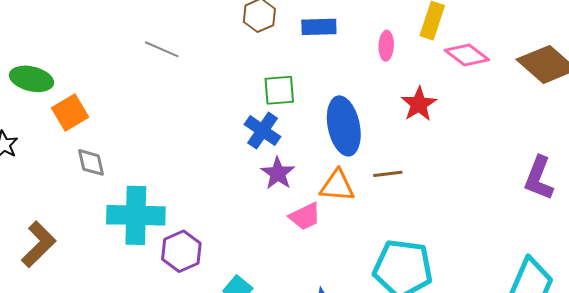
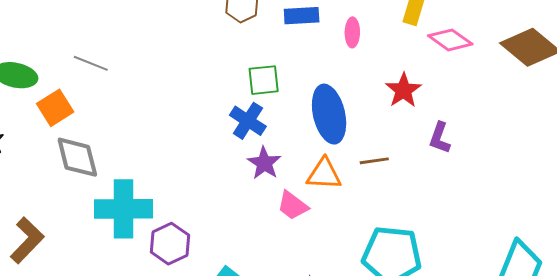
pink ellipse: (386, 46) -> (352, 32), moved
gray line: (162, 49) -> (91, 63), moved
gray diamond: (91, 162) -> (77, 157), size x1.5
purple L-shape: (539, 178) -> (440, 138), moved, size x0.7
pink trapezoid: (305, 216) -> (293, 206), turned 64

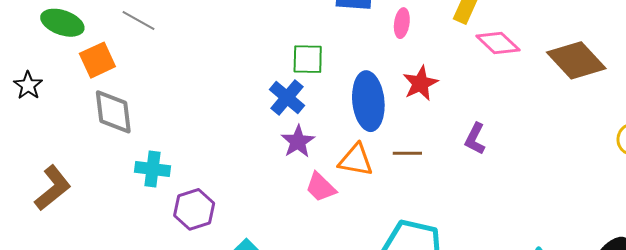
red star: (403, 90) -> (420, 83), moved
cyan cross: (124, 209) -> (152, 169), size x0.6

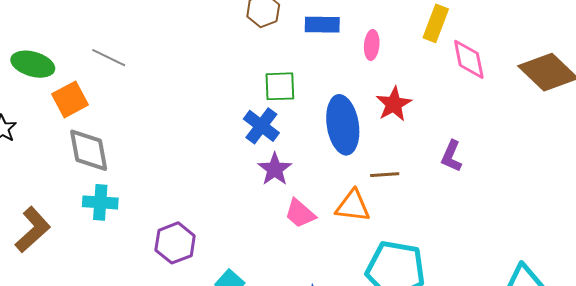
pink diamond: (498, 43) -> (469, 59), turned 39
orange triangle: (356, 160) -> (353, 206), moved
cyan cross: (152, 169) -> (100, 202), moved

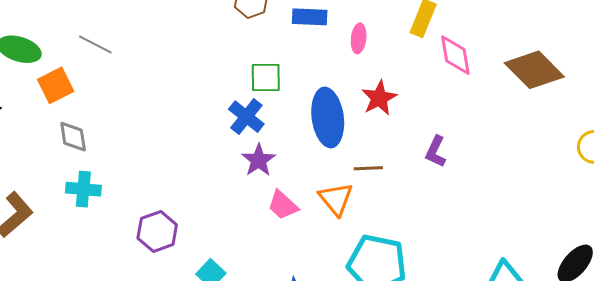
gray diamond: (89, 150) -> (73, 137), size x0.7
orange triangle: (353, 206) -> (336, 199), turned 42

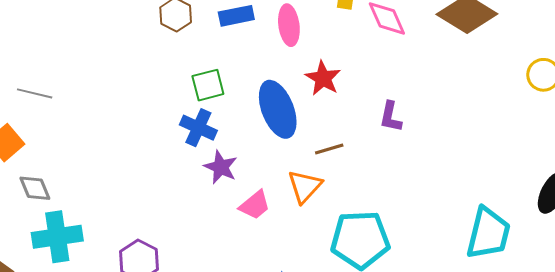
pink ellipse: (359, 38) -> (289, 25), size x1.4
cyan cross: (83, 189) -> (57, 237), size x1.4
orange triangle: (336, 199) -> (305, 186), turned 36
pink trapezoid: (283, 205) -> (255, 205), turned -68

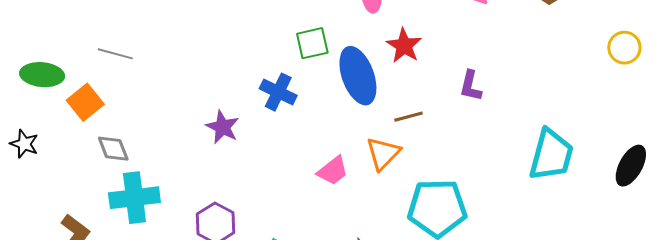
green square: (208, 85) -> (312, 43), moved
purple star: (221, 167) -> (223, 127), moved
cyan trapezoid: (488, 233) -> (551, 155), moved

